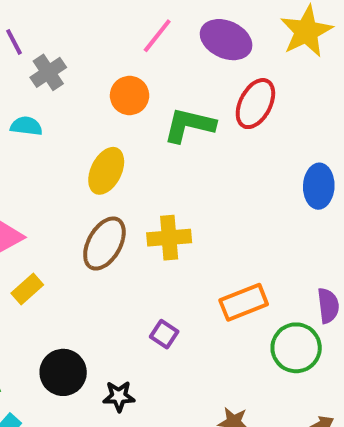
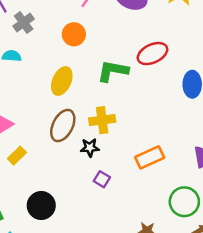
red ellipse: (255, 104) -> (152, 54), moved, turned 40
green L-shape: (189, 125) -> (113, 71), moved
green circle: (296, 348) -> (184, 202), moved
black star: (119, 396) -> (90, 148), moved

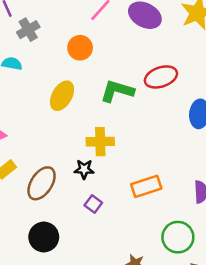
brown ellipse: (63, 126) -> (42, 183), moved
black circle: (41, 206) -> (44, 237), moved

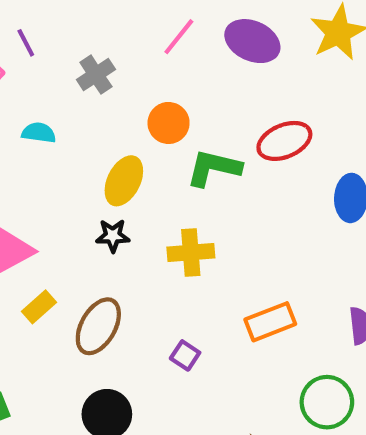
gray cross: (28, 30) -> (96, 75), moved
orange circle: (80, 48) -> (169, 123), moved
black star: (84, 169) -> (113, 236), moved

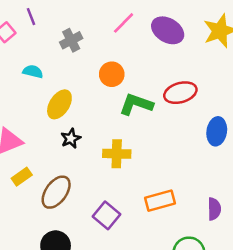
yellow ellipse: (124, 181) -> (59, 104), moved
black star: (113, 236) -> (71, 138), turned -30
purple square: (185, 355) -> (106, 215), size x1.5

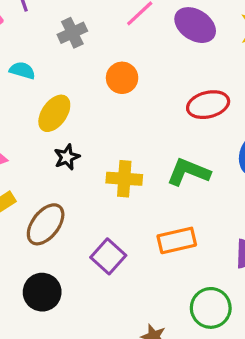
green L-shape: (136, 104) -> (188, 172), moved

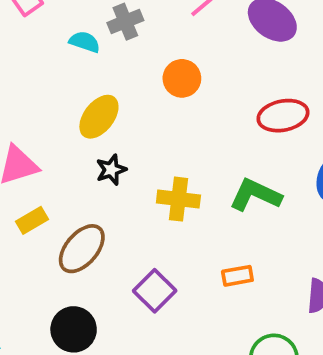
cyan semicircle: (22, 70) -> (85, 42), moved
orange rectangle: (177, 240) -> (237, 276), size x0.7

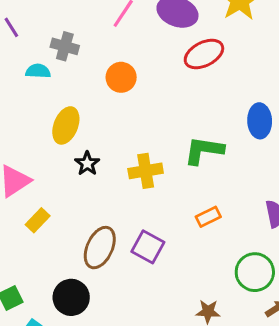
gray cross: (125, 22) -> (65, 46), turned -36
red ellipse: (283, 116) -> (204, 54), moved
brown ellipse: (82, 249) -> (100, 248), moved
black circle: (74, 329) -> (71, 297), moved

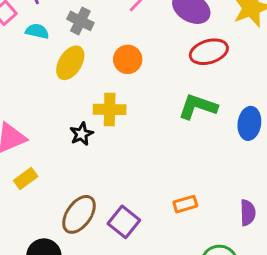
cyan semicircle: (38, 71) -> (37, 31), moved
yellow ellipse: (66, 125) -> (70, 63), moved
green L-shape: (204, 150) -> (198, 107), moved
yellow cross: (146, 171) -> (110, 109), moved

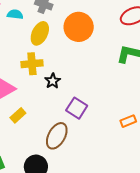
orange circle: (128, 59) -> (79, 27), size x1.5
yellow cross: (110, 109) -> (32, 64), moved
purple square: (124, 222) -> (77, 108), moved

